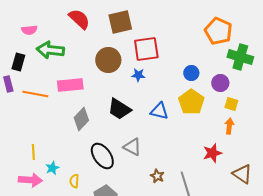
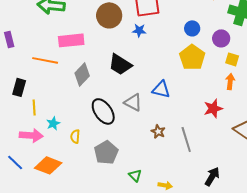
black rectangle: (18, 62) -> (19, 87), moved
orange line: (35, 94) -> (45, 60), moved
blue triangle: (159, 111) -> (161, 89), moved

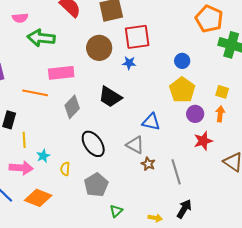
purple circle: (221, 38) -> (195, 114), moved
gray triangle: (133, 102) -> (135, 145), moved
green triangle: (135, 175) -> (116, 211), moved, turned 32
black arrow: (212, 176) -> (184, 209), moved

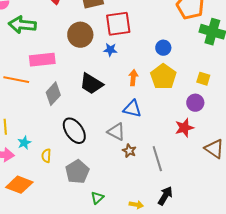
purple circle: (195, 114) -> (195, 103), moved
orange arrow: (220, 114) -> (133, 78), moved

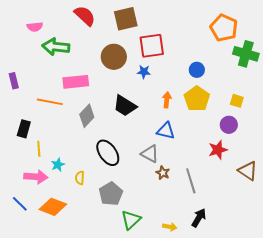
green triangle: (97, 198) -> (131, 220), size x1.5

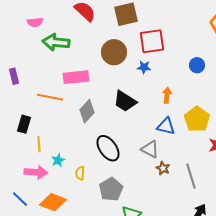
yellow pentagon: (197, 99) -> (197, 119), moved

